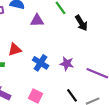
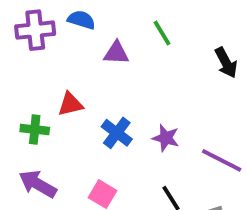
black arrow: (81, 23) -> (226, 63), moved

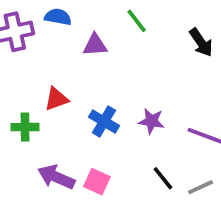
purple arrow: (38, 184) -> (56, 177), moved

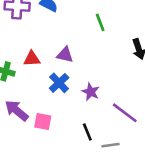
purple triangle: (95, 45) -> (65, 55), moved
pink square: (97, 182) -> (43, 121), turned -30

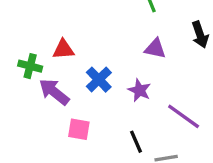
purple triangle: (65, 55) -> (155, 49), moved
purple arrow: (17, 111) -> (54, 92), moved

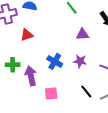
red triangle: (63, 49) -> (27, 35), moved
purple arrow: (54, 92) -> (31, 76), turned 54

